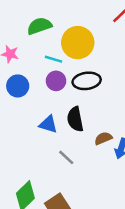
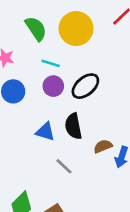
green semicircle: (39, 26) -> (36, 29), turned 75
yellow circle: (78, 43) -> (76, 29), moved
black ellipse: (87, 81) -> (85, 86), turned -32

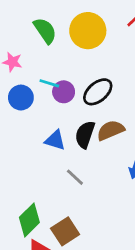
cyan line: (51, 63) -> (49, 83), moved
black semicircle: (73, 126) -> (85, 135), turned 30
brown semicircle: (103, 146) -> (111, 130), moved, size x1.4

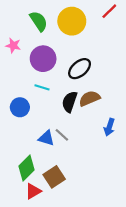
cyan line: (49, 83) -> (42, 87), moved
purple circle: (64, 92) -> (43, 59), moved, size x1.5
blue circle: (21, 98) -> (20, 107), moved
blue triangle: (55, 140) -> (46, 138), moved

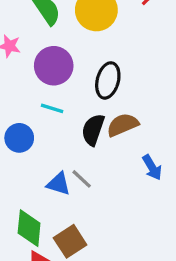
black ellipse: (80, 69) -> (108, 80), turned -35
blue arrow: (109, 127) -> (152, 167), turned -49
green diamond: (27, 168) -> (29, 228), turned -40

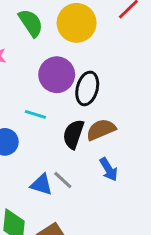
purple circle: (54, 66) -> (57, 75), moved
blue arrow: (152, 167) -> (109, 169), moved

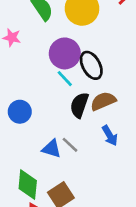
black ellipse: (87, 88) -> (91, 65), turned -44
cyan line: (35, 114) -> (65, 79), moved, turned 30

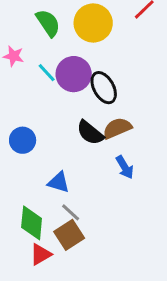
cyan line: (65, 79) -> (47, 73), moved
black semicircle: (79, 105) -> (90, 133), turned -70
gray line: (70, 145) -> (71, 212), moved

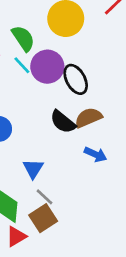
green semicircle: (48, 23) -> (23, 38), moved
blue arrow: (125, 167) -> (95, 154), turned -35
blue triangle: (59, 182) -> (33, 169), turned 45

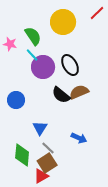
purple circle: (47, 67) -> (43, 67), moved
blue arrow: (95, 154) -> (79, 138), moved
red triangle: (16, 236) -> (41, 176), moved

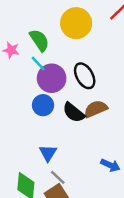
blue circle: (16, 100) -> (43, 105), moved
blue arrow: (79, 138) -> (110, 165), moved

